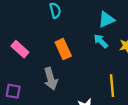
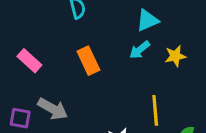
cyan arrow: (101, 41) -> (140, 50), turned -84
gray arrow: (51, 79) -> (53, 109), moved, turned -45

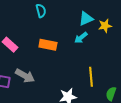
yellow star: (175, 56) -> (105, 26), moved
orange rectangle: (88, 61) -> (48, 45), turned -54

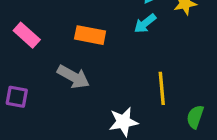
gray arrow: (25, 76) -> (73, 77), moved

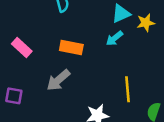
gray arrow: (73, 77) -> (58, 80), turned 110

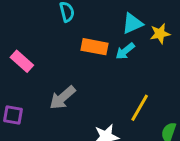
orange rectangle: (71, 48) -> (95, 47), moved
yellow line: (127, 89) -> (140, 108), turned 35

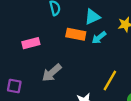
cyan triangle: (132, 23) -> (92, 17), moved
pink rectangle: (22, 61) -> (31, 43), moved, turned -56

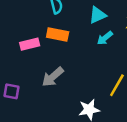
orange rectangle: (76, 34) -> (58, 34), moved

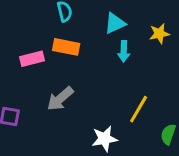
cyan arrow: (105, 38) -> (124, 51), turned -49

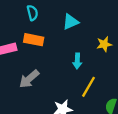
yellow star: (159, 34) -> (104, 44), moved
cyan arrow: (124, 51) -> (77, 61), moved

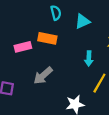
cyan semicircle: (32, 13) -> (56, 13), moved

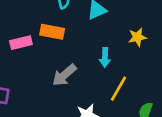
gray arrow: (43, 76) -> (64, 75), moved

